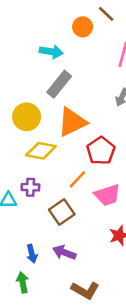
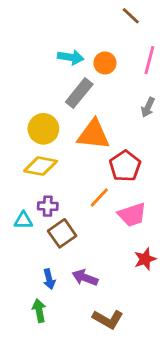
orange circle: (83, 27) -> (105, 63), moved
orange triangle: (72, 122) -> (94, 135), turned 32
yellow diamond: (41, 151) -> (41, 166), moved
brown square: (62, 212) -> (62, 233), moved

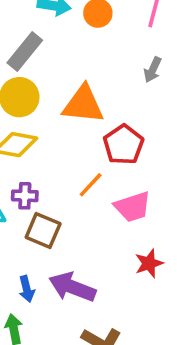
gray rectangle: (79, 93) -> (25, 51), moved
brown square: (62, 233) -> (43, 230), turned -32
purple arrow: (85, 278) -> (72, 287), size x1.4

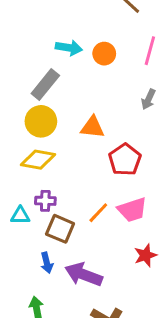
orange triangle: (83, 104) -> (92, 127), size x0.7
orange line: (91, 185) -> (98, 213), moved
blue arrow: (27, 289) -> (47, 263), moved

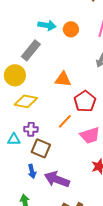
yellow circle: (41, 121) -> (15, 75), moved
orange line: (98, 213) -> (65, 121), moved

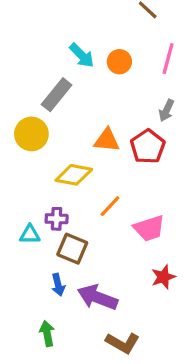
cyan arrow: (47, 25) -> (82, 55), turned 36
yellow diamond: (26, 101) -> (74, 175), moved
red pentagon: (85, 101) -> (148, 147), moved

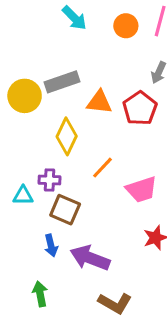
orange circle: (119, 62) -> (126, 26), moved
gray rectangle: (57, 95) -> (62, 82), moved, turned 32
yellow diamond: (74, 175) -> (67, 136), turned -75

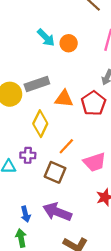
orange circle: (126, 26) -> (69, 43), moved
brown square: (65, 210) -> (55, 172), moved
blue arrow: (51, 245) -> (26, 214), moved

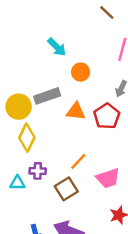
orange circle: (69, 43) -> (81, 72), moved
yellow diamond: (40, 124) -> (27, 138), moved
brown square: (55, 172) -> (66, 189), turned 35

